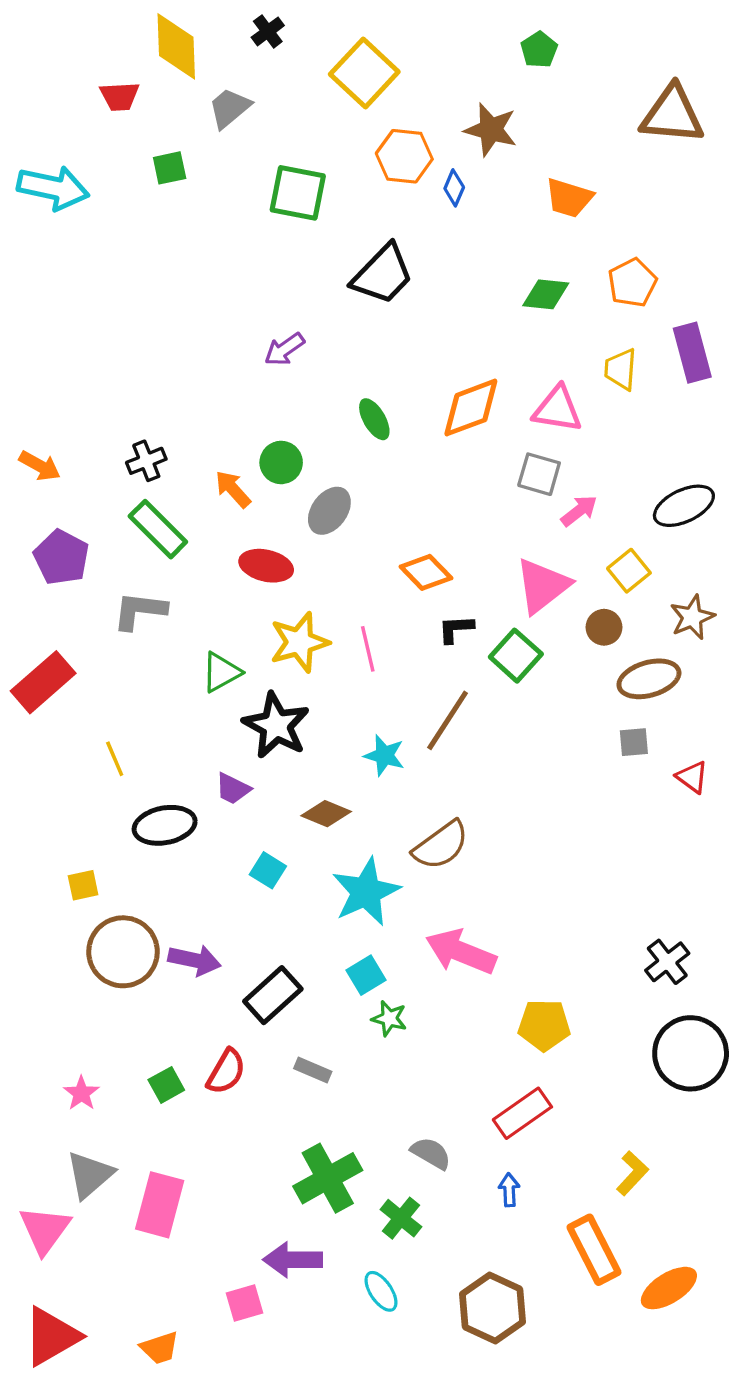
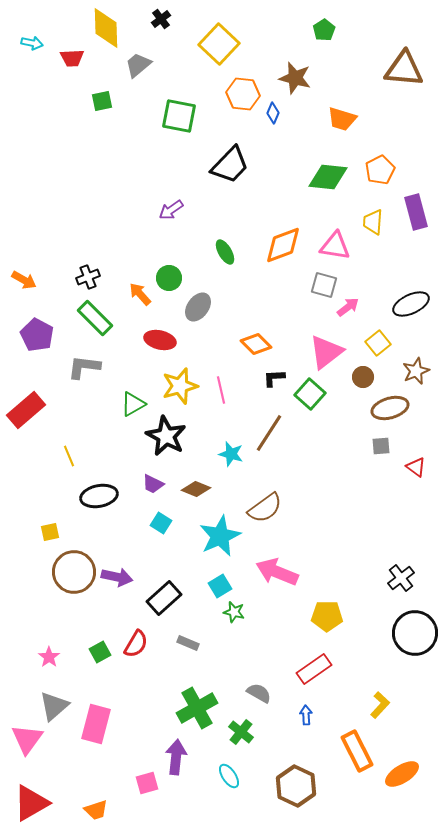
cyan arrow: (53, 188) -> (32, 43), moved, size x0.5
green diamond: (546, 294) -> (328, 177), size x1.4
purple trapezoid: (233, 789) -> (153, 484), moved
purple arrow: (293, 1260) -> (176, 757), turned 96

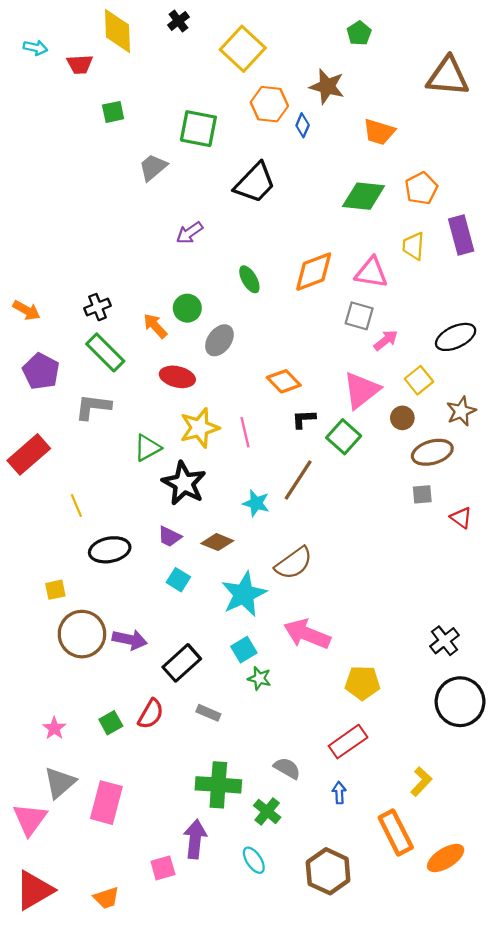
gray trapezoid: (138, 65) -> (153, 167), moved
green cross: (197, 708) -> (218, 785), turned 33

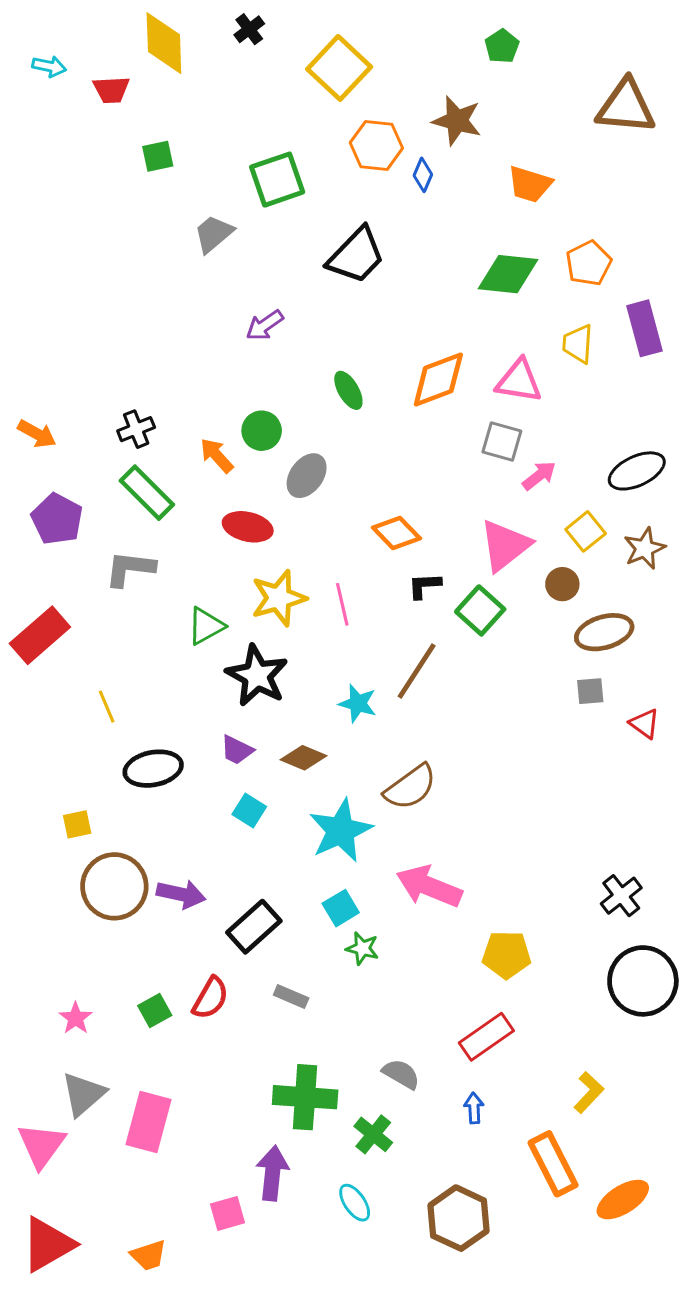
green square: (198, 129) -> (277, 180), turned -30
brown star: (461, 411) -> (644, 548), moved

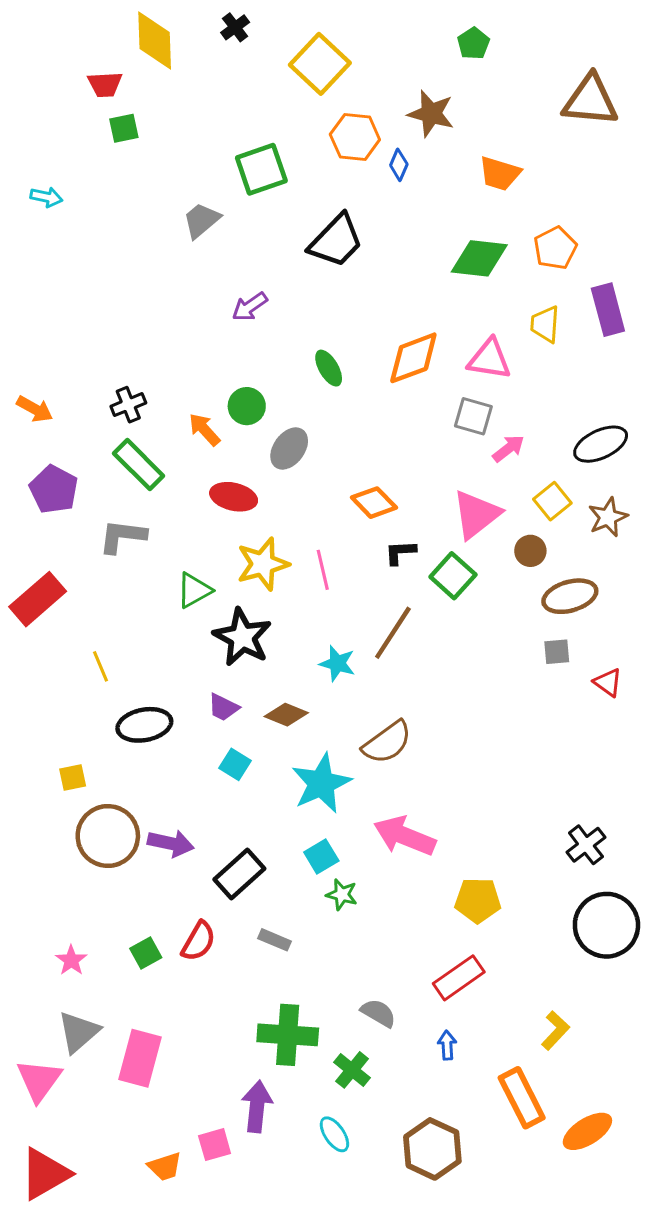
cyan arrow: (49, 66) -> (46, 197), moved
green square: (158, 156) -> (124, 128), moved
orange trapezoid: (148, 1255) -> (165, 1166), moved

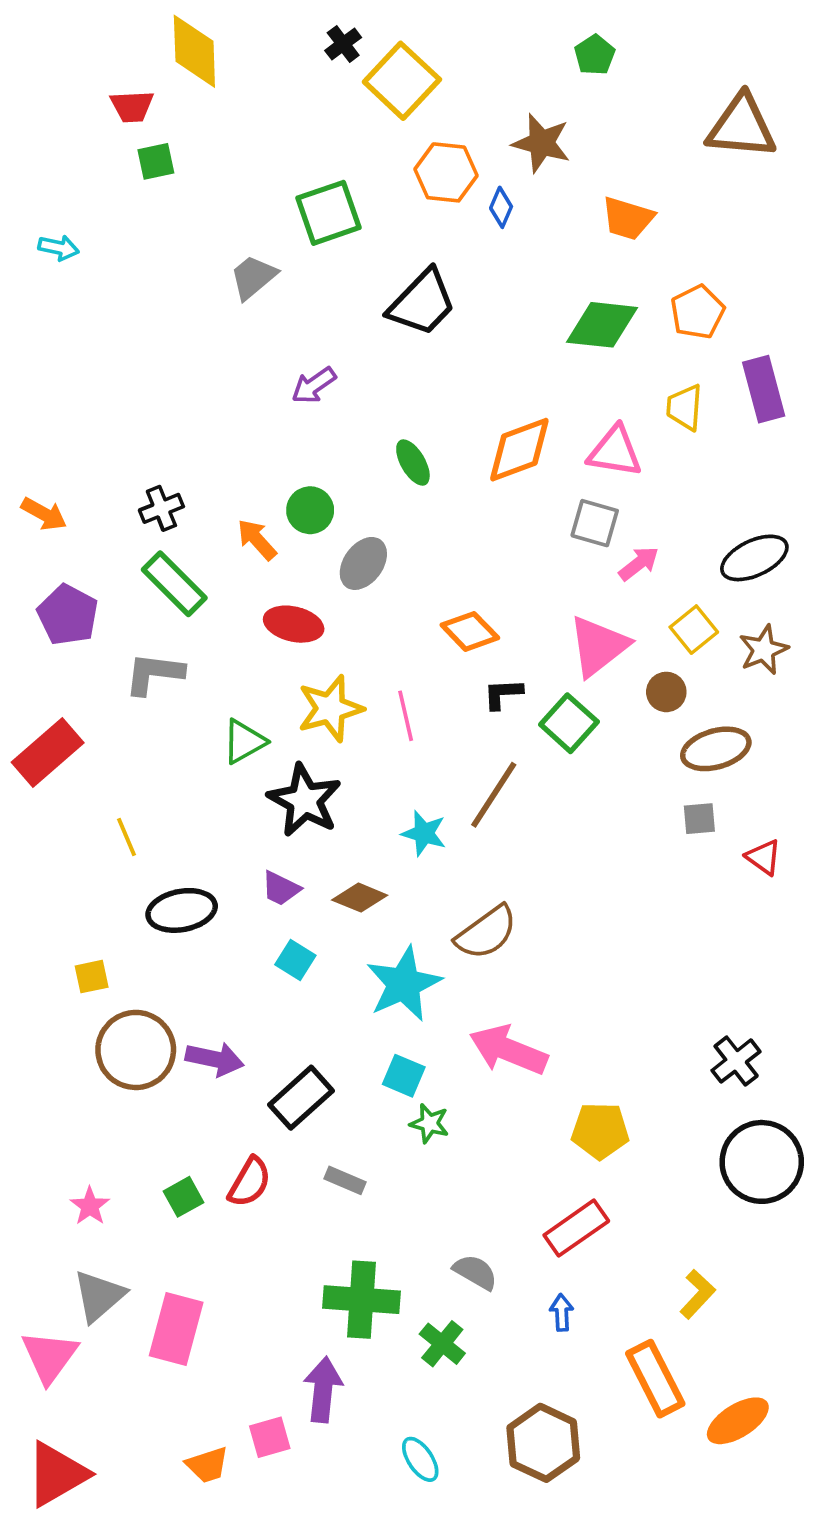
black cross: (235, 27) -> (343, 44), moved
cyan square: (321, 856) -> (404, 1076), turned -36
cyan ellipse: (334, 1134) -> (420, 1459), moved

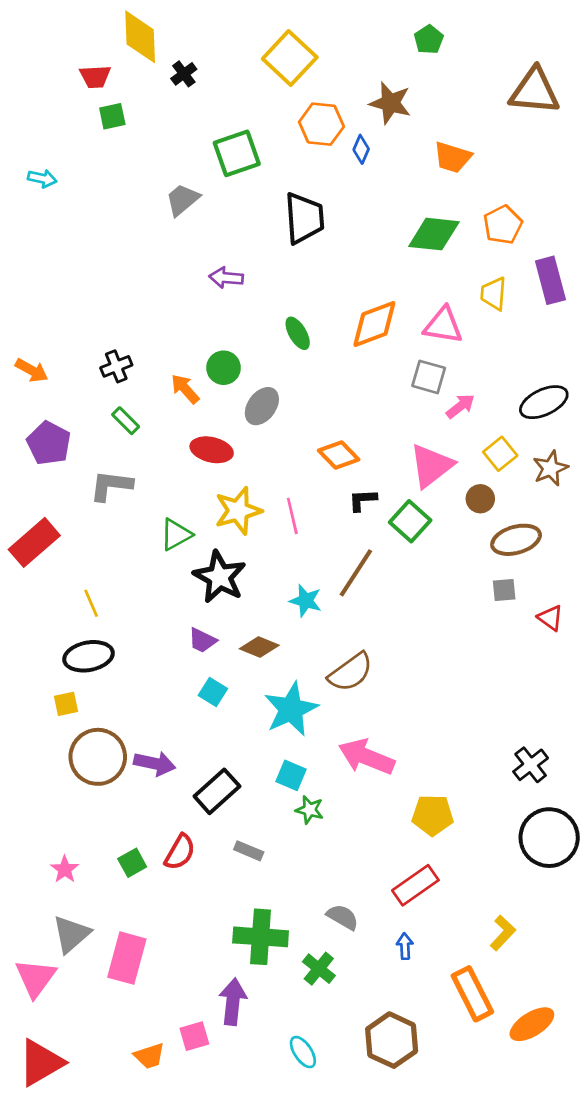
black cross: (343, 44) -> (184, 74), moved
black trapezoid: (422, 303) -> (304, 218), turned -48
purple arrow: (314, 385) -> (226, 278), turned 40
green rectangle: (174, 584) -> (126, 421), size x0.6
black ellipse: (182, 910) -> (89, 656), moved

